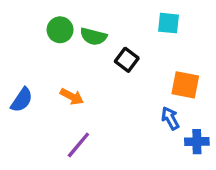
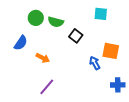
blue semicircle: (22, 100) -> (21, 43), moved
blue arrow: (170, 118) -> (95, 63), moved

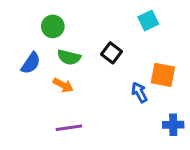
cyan square: (101, 14) -> (148, 21), turned -32
green semicircle: (56, 22) -> (69, 57), moved
purple line: (47, 87) -> (69, 128), turned 42

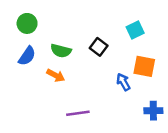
cyan square: (148, 21) -> (135, 30), moved
green circle: (53, 26) -> (27, 23), moved
purple line: (69, 128) -> (78, 113), moved

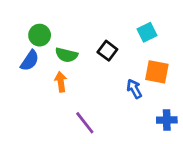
green circle: (27, 23) -> (40, 35), moved
orange arrow: (56, 75) -> (61, 82), turned -126
purple line: (78, 113) -> (85, 123), turned 60

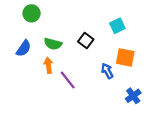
green circle: (40, 35) -> (32, 13), moved
blue cross: (167, 120) -> (133, 96), turned -35
purple line: (85, 123) -> (68, 80), moved

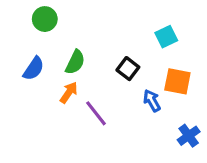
black square: (86, 40) -> (128, 69), moved
green semicircle: (53, 44) -> (75, 62), turned -78
orange arrow: (48, 65) -> (69, 93), turned 42

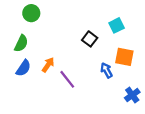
green semicircle: (75, 62) -> (21, 43), moved
blue semicircle: (34, 69) -> (23, 68), moved
black square: (128, 69) -> (90, 39), moved

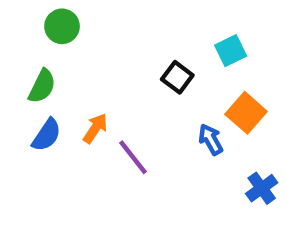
orange square: (124, 57) -> (246, 113), turned 30

